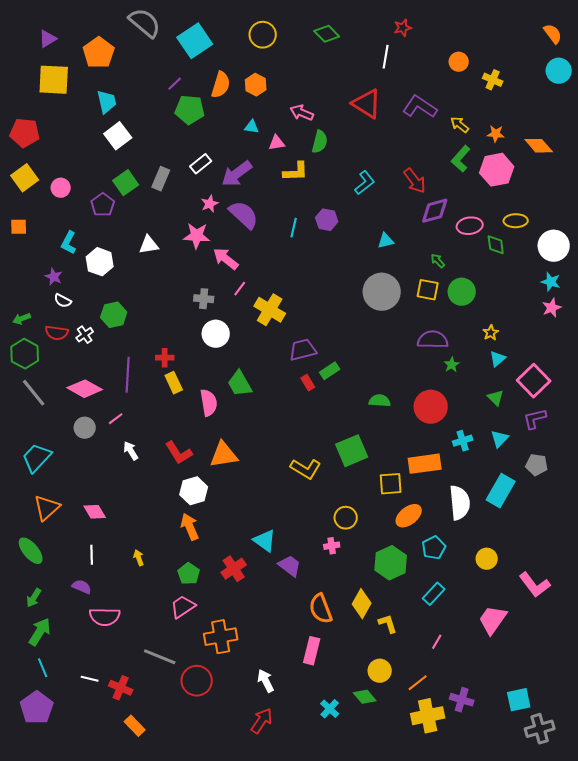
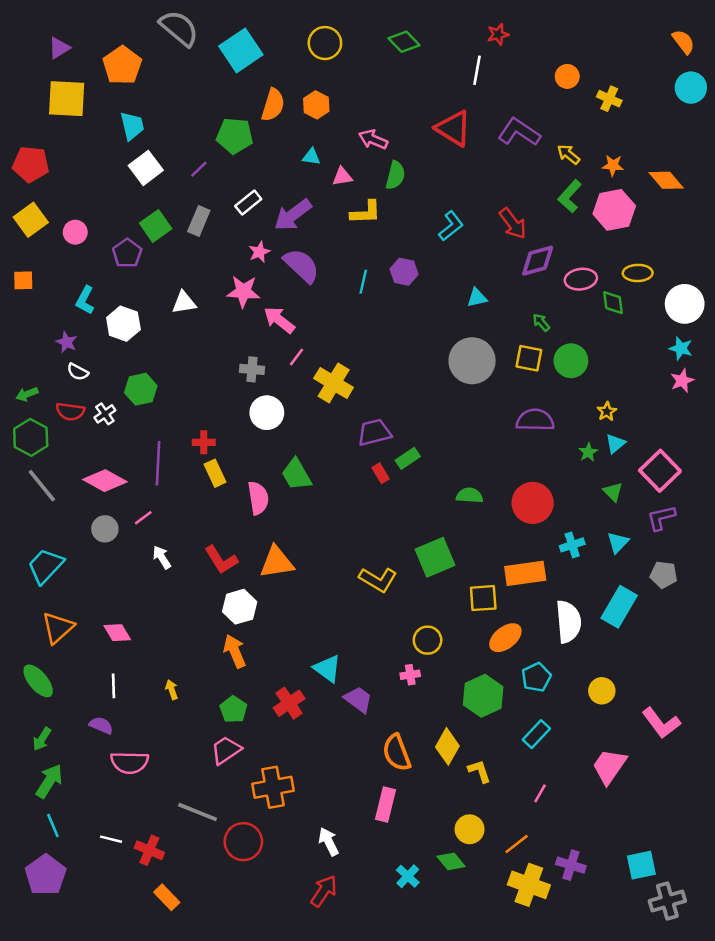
purple line: (175, 84) -> (199, 169), moved
green star: (452, 365) -> (588, 452), moved
yellow cross: (428, 716) -> (529, 885), turned 32

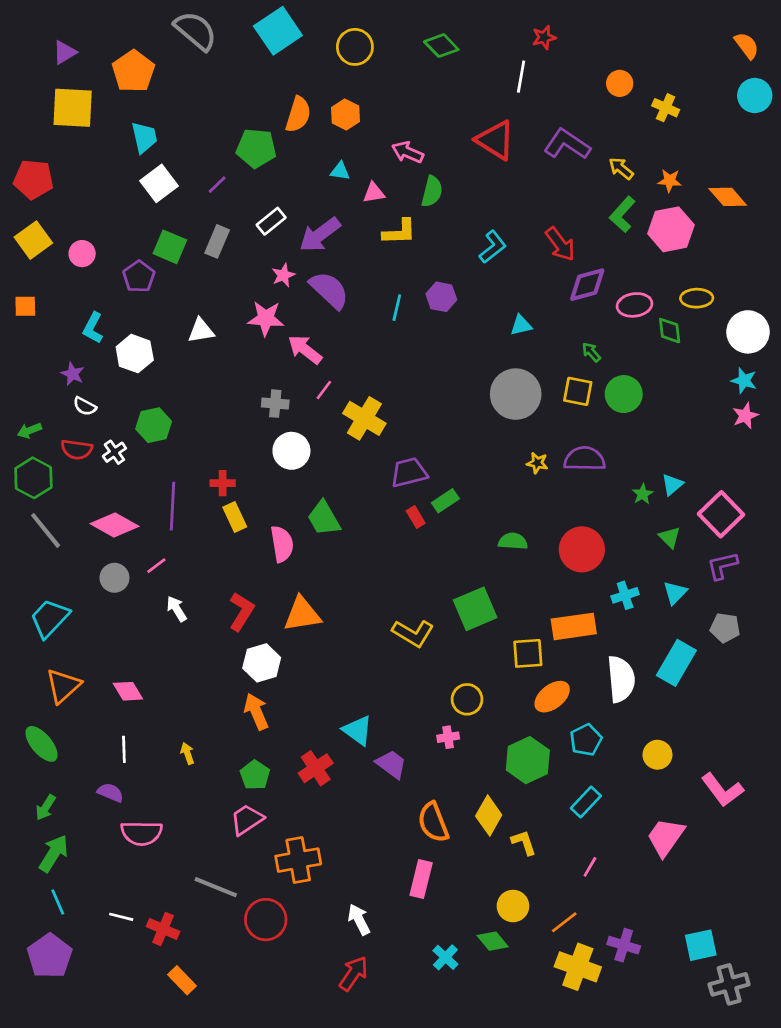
cyan square: (241, 50) -> (278, 31), moved
green square: (156, 226) -> (170, 247), turned -32
yellow star: (607, 411) -> (537, 463), moved, turned -30
red L-shape: (221, 560) -> (241, 612), turned -116

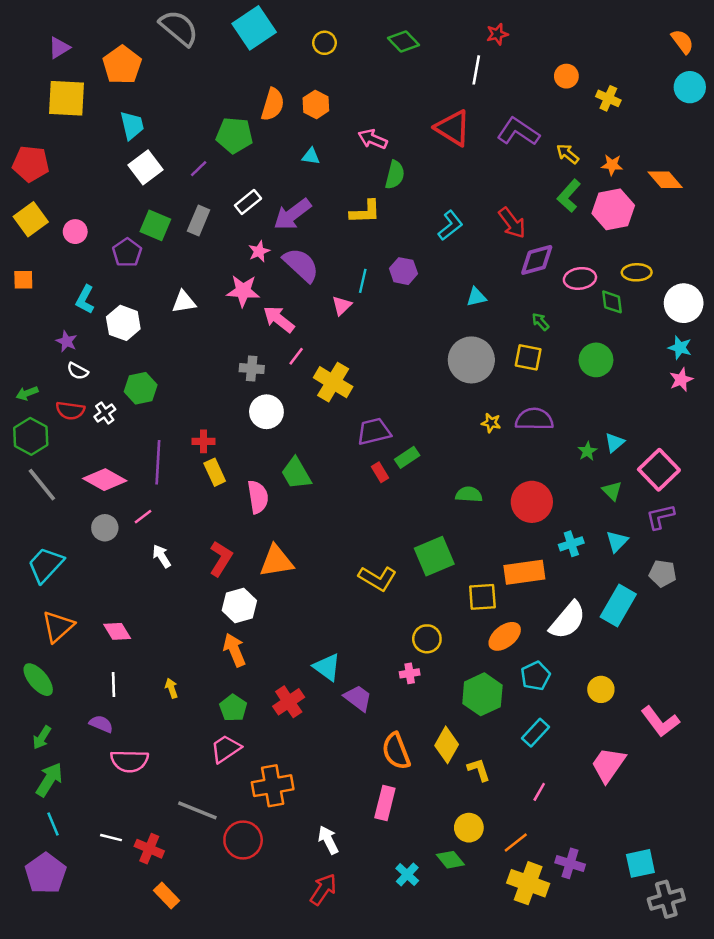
yellow circle: (355, 47) -> (324, 43), size x0.7
pink triangle: (374, 193) -> (342, 306), moved, turned -35
green circle: (624, 394) -> (596, 360), moved
white semicircle: (621, 679) -> (568, 620), turned 45

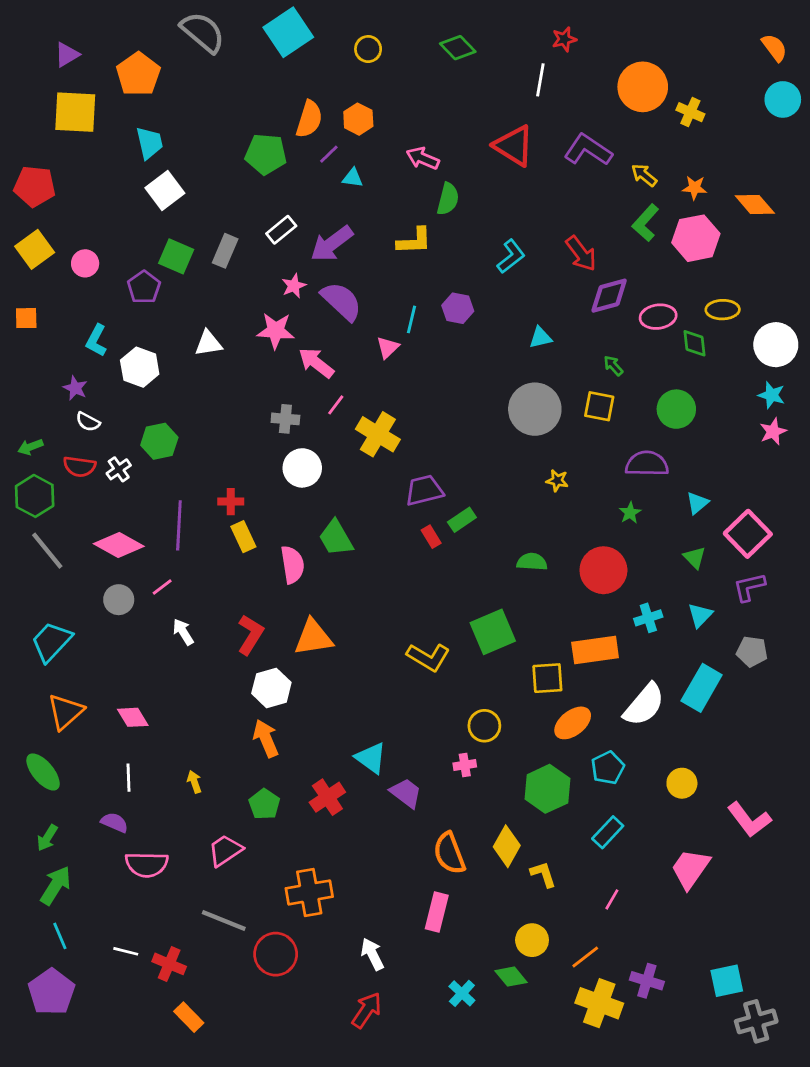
orange circle: (566, 76) -> (643, 87), size x1.8
purple line: (199, 169) -> (329, 154), moved
purple semicircle: (534, 419) -> (647, 464), moved
green star: (587, 451) -> (630, 513), moved
pink trapezoid: (226, 749) -> (225, 850), moved

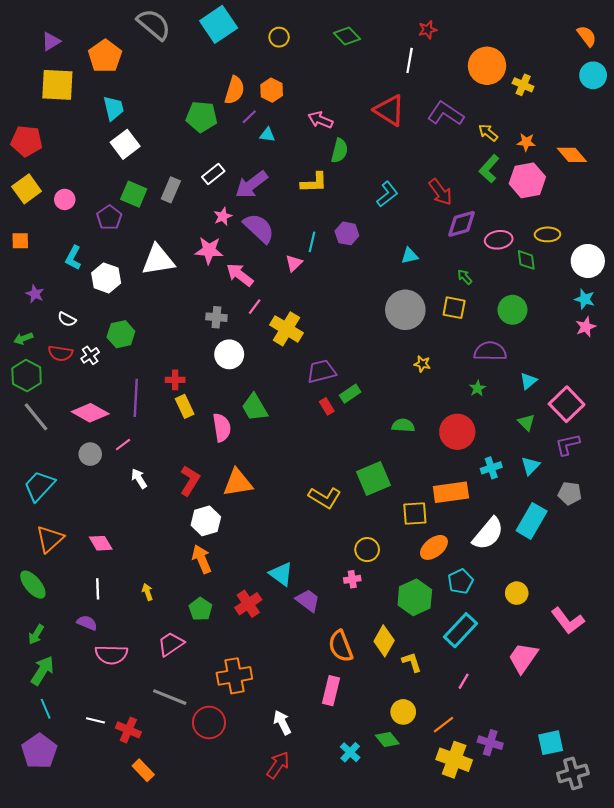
white triangle: (208, 343) -> (158, 260), size x1.6
purple star: (75, 388) -> (35, 294), moved
cyan rectangle: (608, 832) -> (460, 630), size x1.4

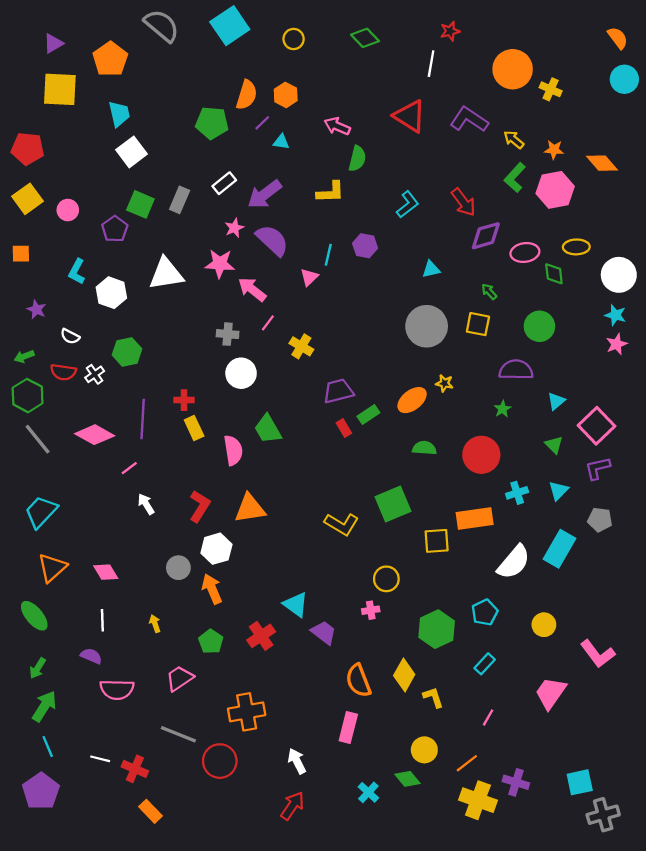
yellow cross: (286, 329) -> (301, 346), size x0.7
gray circle: (90, 454) -> (178, 568), moved
orange ellipse: (434, 547) -> (412, 400), moved
cyan rectangle: (460, 630) -> (485, 664), size x0.6

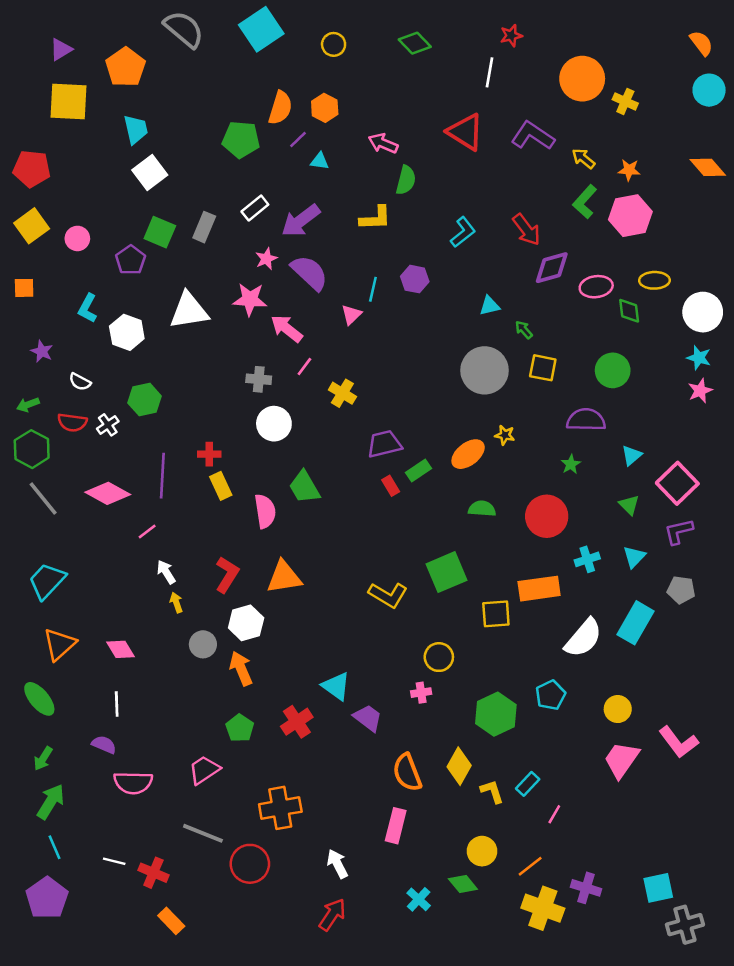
orange diamond: (602, 163) -> (708, 167), moved
green arrow: (489, 292) -> (524, 330), moved
yellow arrow: (155, 624) -> (176, 602), moved
cyan rectangle: (485, 664) -> (528, 784), moved
pink trapezoid: (551, 693) -> (622, 760), moved

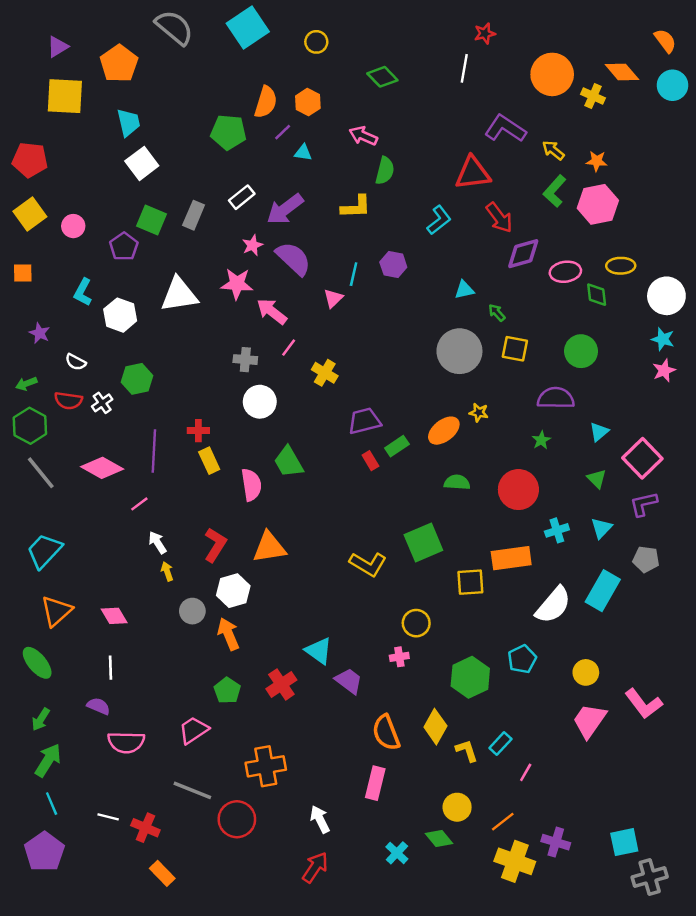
green diamond: (415, 43) -> (382, 77), moved
red triangle: (465, 132) -> (473, 173), moved, turned -39
orange diamond: (708, 167) -> (622, 72), moved

